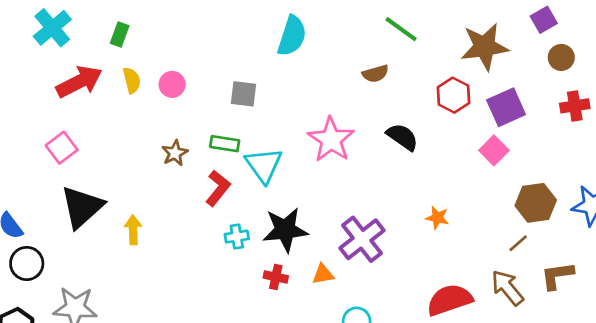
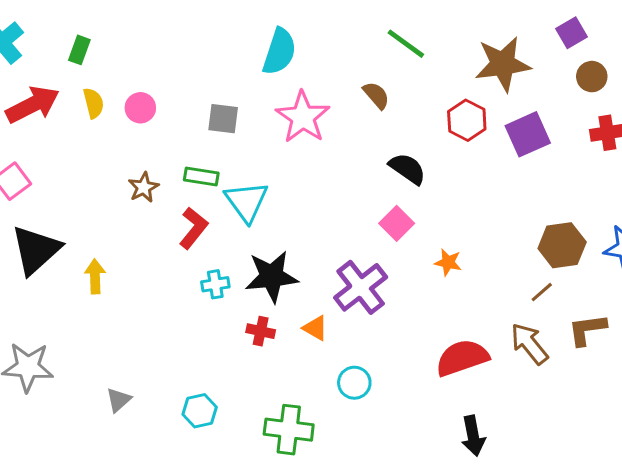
brown semicircle: (375, 74) -> (376, 95), turned -115
pink star: (331, 140) -> (303, 117), moved
pink square: (494, 150) -> (397, 223), moved
orange triangle: (323, 274) -> (315, 328), turned 40

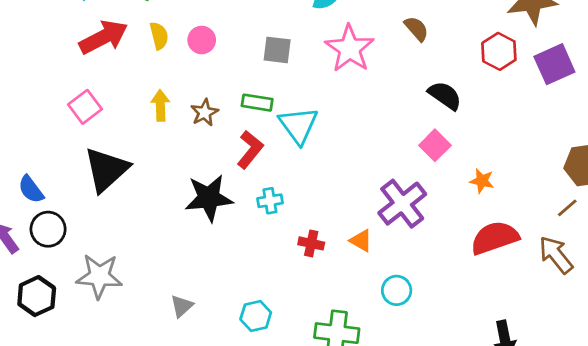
yellow arrow: (95, 276) -> (160, 105), moved
black star: (272, 276) -> (209, 198), moved
red semicircle: (462, 358) -> (495, 238), moved

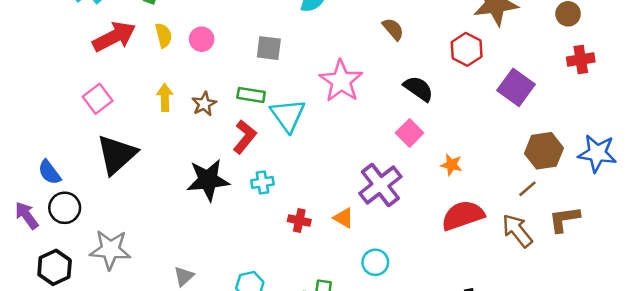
pink star: (350, 49) -> (341, 81), moved
purple square: (554, 64) -> (516, 87), moved, turned -30

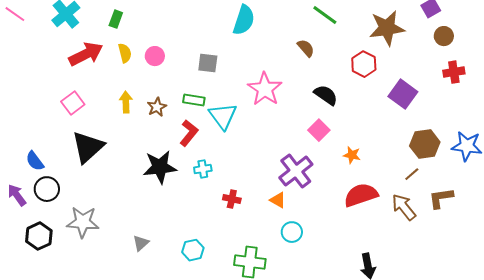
orange triangle: (344, 218) -> (278, 200), moved

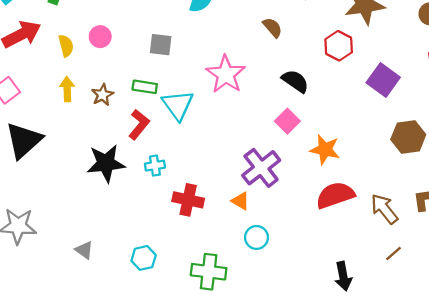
yellow semicircle: (125, 53) -> (66, 46), moved
orange star: (352, 155) -> (325, 150), size x1.5
brown line: (412, 174) -> (393, 253), moved
red cross: (232, 199) -> (188, 200), size x1.5
gray triangle: (141, 243) -> (84, 250), turned -42

